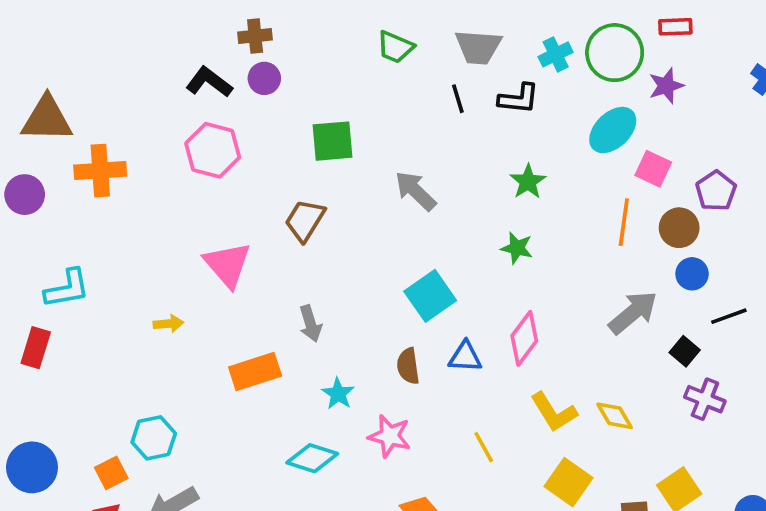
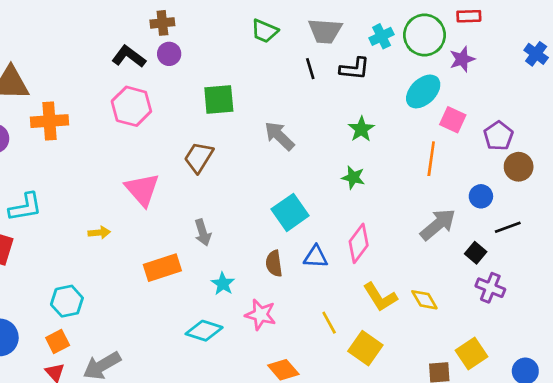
brown circle: (679, 228) -> (519, 167), moved
cyan hexagon: (154, 438) -> (67, 301), moved
yellow square: (568, 482) -> (365, 348), moved

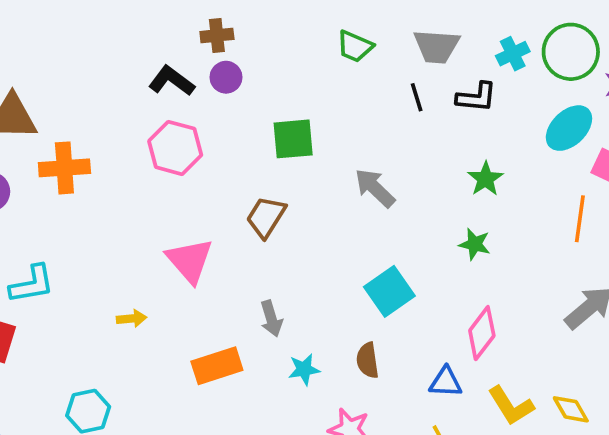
blue triangle: (316, 257) -> (446, 382), moved
cyan star: (223, 284) -> (304, 369), moved, turned 30

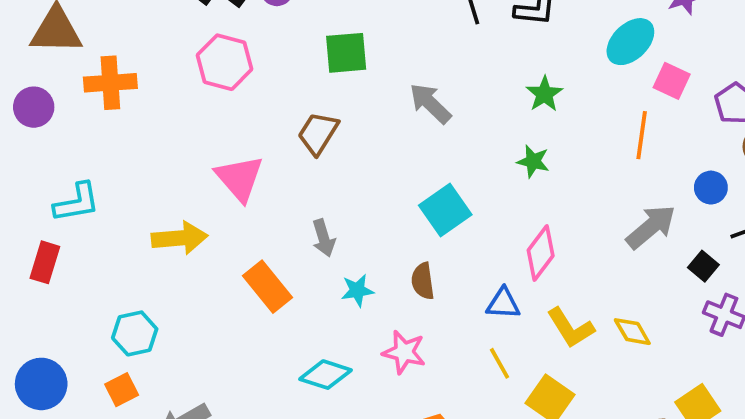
yellow arrow: (132, 319) -> (180, 238), size x1.8
orange rectangle: (217, 366) -> (268, 287), turned 69

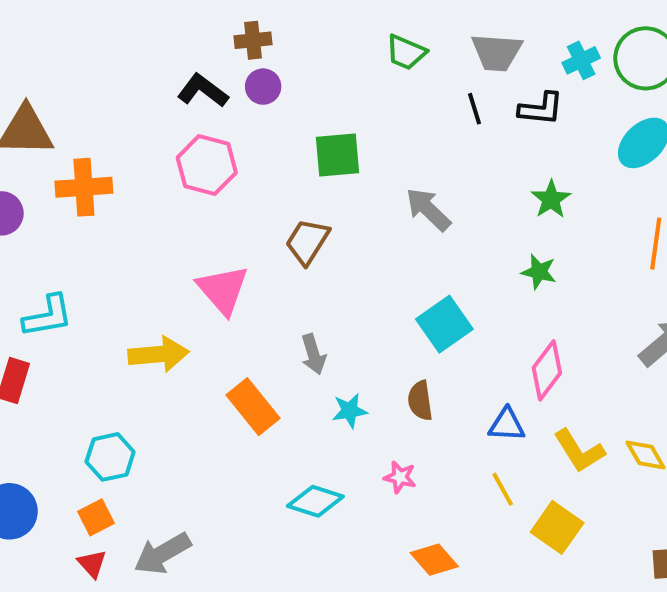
pink star: (404, 352) -> (400, 477), size x0.7

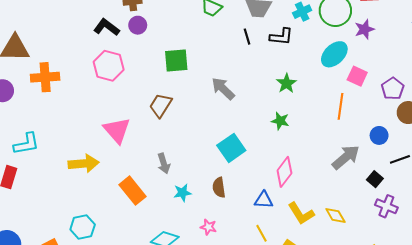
cyan hexagon: (110, 457) -> (83, 227), moved

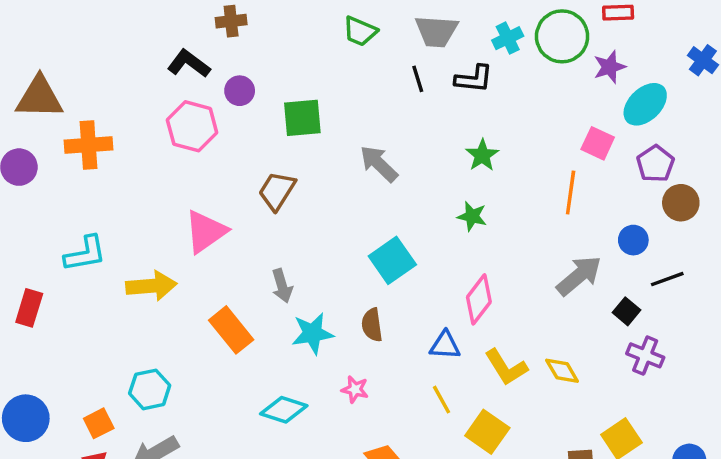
purple circle: (138, 25) -> (240, 91), moved
cyan ellipse: (334, 54) -> (645, 104), moved
pink triangle: (117, 130) -> (206, 232), turned 36
cyan L-shape: (26, 144) -> (85, 254), moved
cyan star: (182, 193) -> (313, 333), size x1.4

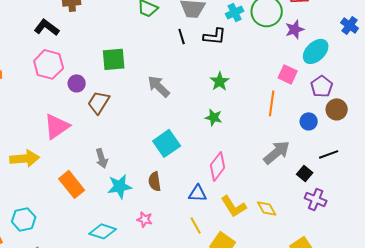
purple circle: (240, 91) -> (77, 83), moved
blue circle: (633, 240) -> (309, 121), moved

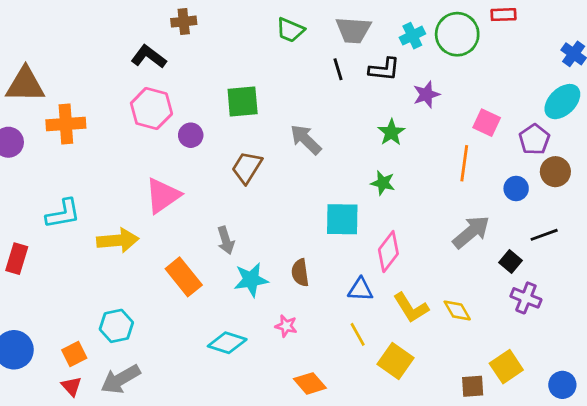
purple star: (295, 29) -> (426, 95), moved
cyan ellipse: (316, 51) -> (562, 102), moved
brown trapezoid: (99, 102) -> (247, 167), moved
cyan square: (167, 143) -> (342, 219), moved, turned 36

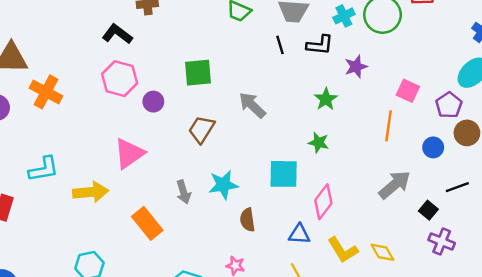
orange cross: (66, 124) -> (46, 92), turned 32
cyan star: (251, 280) -> (223, 185), moved

